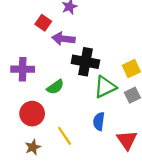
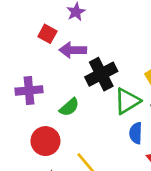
black cross: (85, 62) -> (101, 74), turned -32
blue semicircle: (99, 121) -> (136, 133), moved

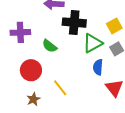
black cross: (101, 74) -> (74, 23), turned 30
green semicircle: (69, 107) -> (50, 46), turned 77

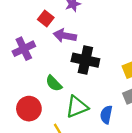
purple cross: (20, 32) -> (24, 49), moved, turned -30
green triangle: (93, 43) -> (77, 107), moved

